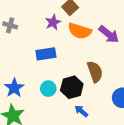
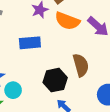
cyan circle: (48, 89) -> (13, 90), moved

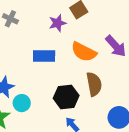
orange semicircle: (67, 21) -> (84, 52), moved

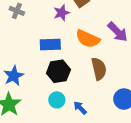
black hexagon: (66, 97) -> (58, 71), moved
cyan circle: (22, 103) -> (57, 100), moved

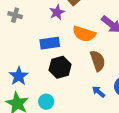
cyan circle: (57, 100) -> (46, 102), moved
blue arrow: (80, 108) -> (98, 92), moved

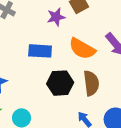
black hexagon: (60, 67) -> (60, 83), moved

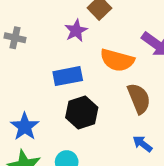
black hexagon: (60, 83) -> (82, 113), moved

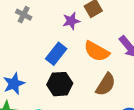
blue rectangle: (68, 76) -> (56, 54), turned -55
brown semicircle: (139, 98) -> (106, 84), turned 40

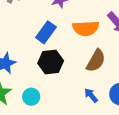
orange semicircle: (97, 51) -> (86, 28), turned -30

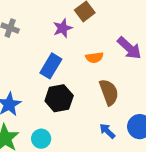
orange semicircle: (86, 28) -> (94, 58), size x0.6
brown semicircle: (96, 61) -> (109, 92), turned -45

